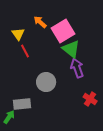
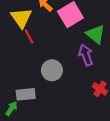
yellow triangle: (18, 34) -> (21, 18), size x1.5
green triangle: (71, 49) -> (96, 34), moved

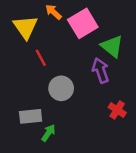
red line: (29, 36) -> (41, 58), moved
green arrow: (11, 109) -> (48, 133), moved

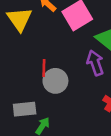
red line: (41, 58) -> (44, 68), moved, turned 30

